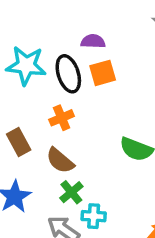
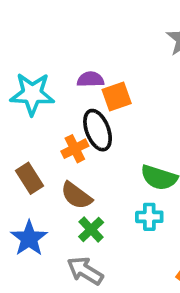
purple semicircle: (93, 41) -> (90, 79), moved
black ellipse: (68, 74) -> (98, 130), moved
cyan cross: (94, 216) -> (149, 217), moved

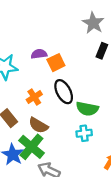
black ellipse: (98, 130) -> (64, 92), moved
green cross: (91, 230) -> (31, 147), moved, size x1.6

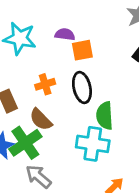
green semicircle: (87, 109) -> (105, 116), turned 60
cyan cross: (84, 133) -> (93, 144), size x1.6

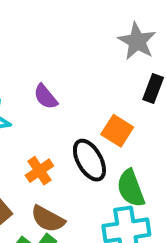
purple semicircle: (65, 34) -> (46, 97), turned -120
orange square: (82, 50) -> (117, 131), moved, turned -30

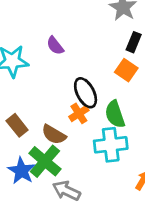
orange square: (117, 131) -> (126, 70), moved
orange cross: (39, 171) -> (79, 113), moved

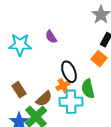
brown semicircle: (54, 135) -> (44, 99), turned -78
cyan cross: (111, 145) -> (71, 102), moved

